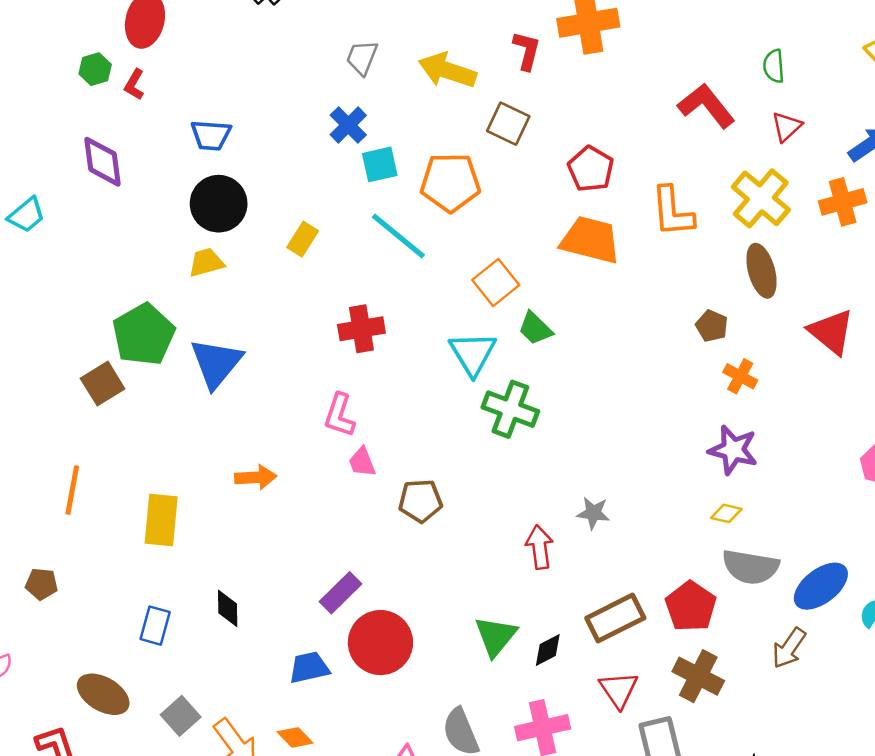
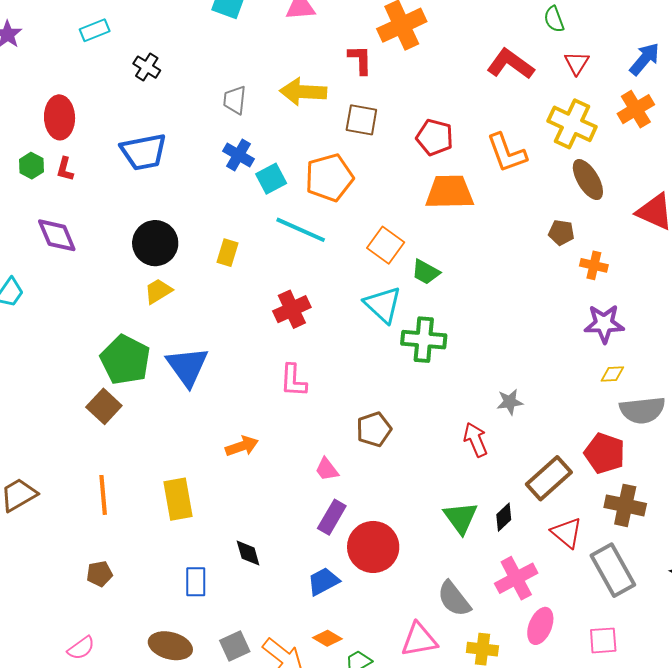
blue trapezoid: (211, 135) -> (144, 152), moved, size x1.4
pink trapezoid: (362, 462) -> (327, 469), moved
gray square: (181, 716) -> (235, 646), turned 32

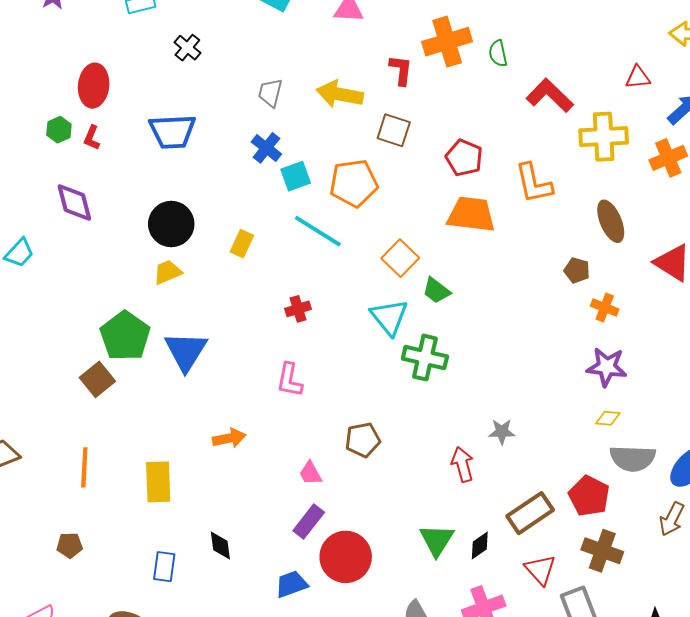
green semicircle: (554, 19) -> (498, 53), moved
red triangle: (577, 63) -> (638, 77), moved, turned 44
yellow cross: (572, 124) -> (604, 137), moved, turned -36
red cross: (292, 309) -> (298, 309), size x0.7

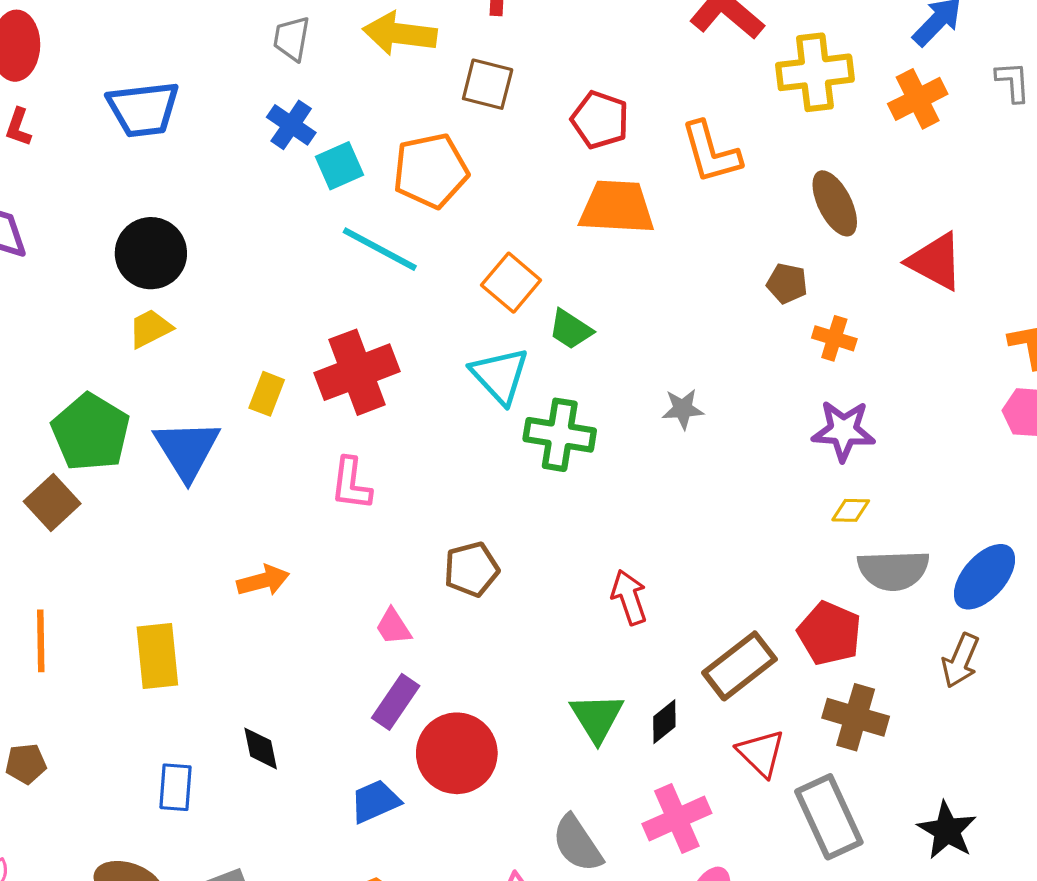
yellow rectangle: (242, 244) -> (267, 394), moved
red cross: (298, 309) -> (357, 372), size x2.0
gray star: (502, 432) -> (683, 409), moved

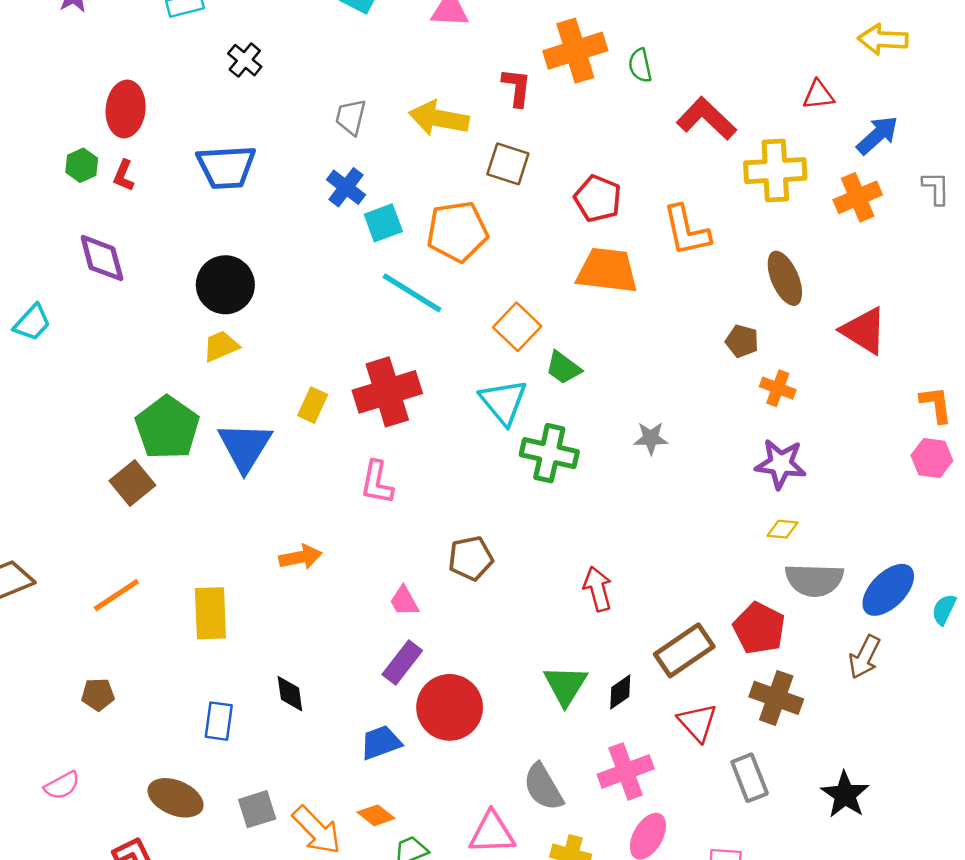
orange line: (41, 641) -> (116, 595), turned 54
gray rectangle: (829, 817) -> (750, 778), size x0.7

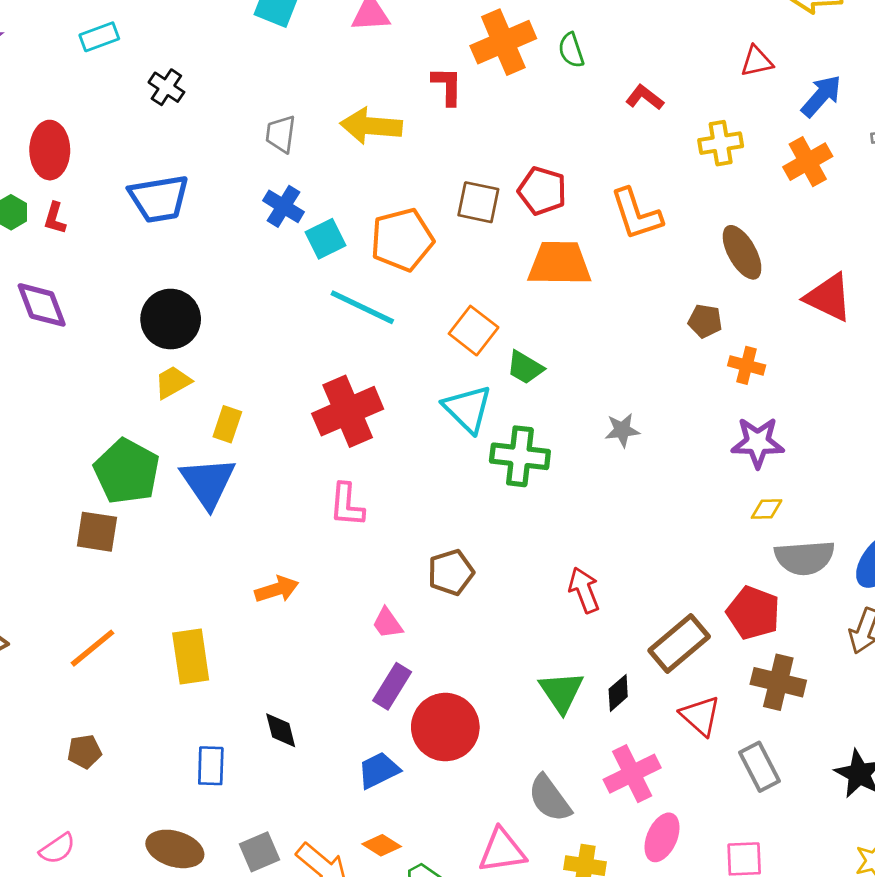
red L-shape: (706, 119) -> (645, 97), size x0.6
brown square: (508, 164) -> (478, 202), moved
yellow cross: (775, 171) -> (721, 143), size x0.7
yellow rectangle: (313, 405) -> (227, 424), moved
brown square: (132, 483) -> (97, 532), turned -36

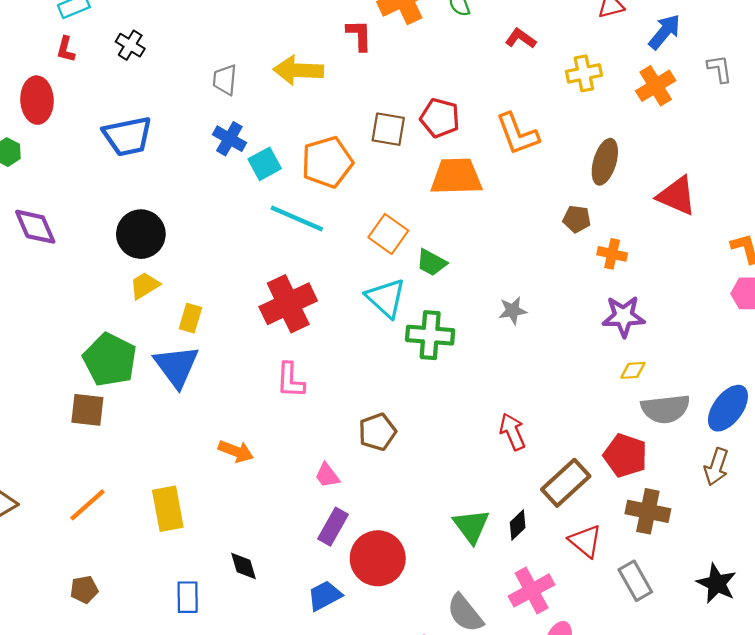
red L-shape: (55, 218) -> (66, 49), moved
brown ellipse: (742, 252) -> (605, 162), turned 48
orange arrow: (277, 589) -> (236, 451), turned 40
red arrow: (584, 590) -> (512, 432), moved

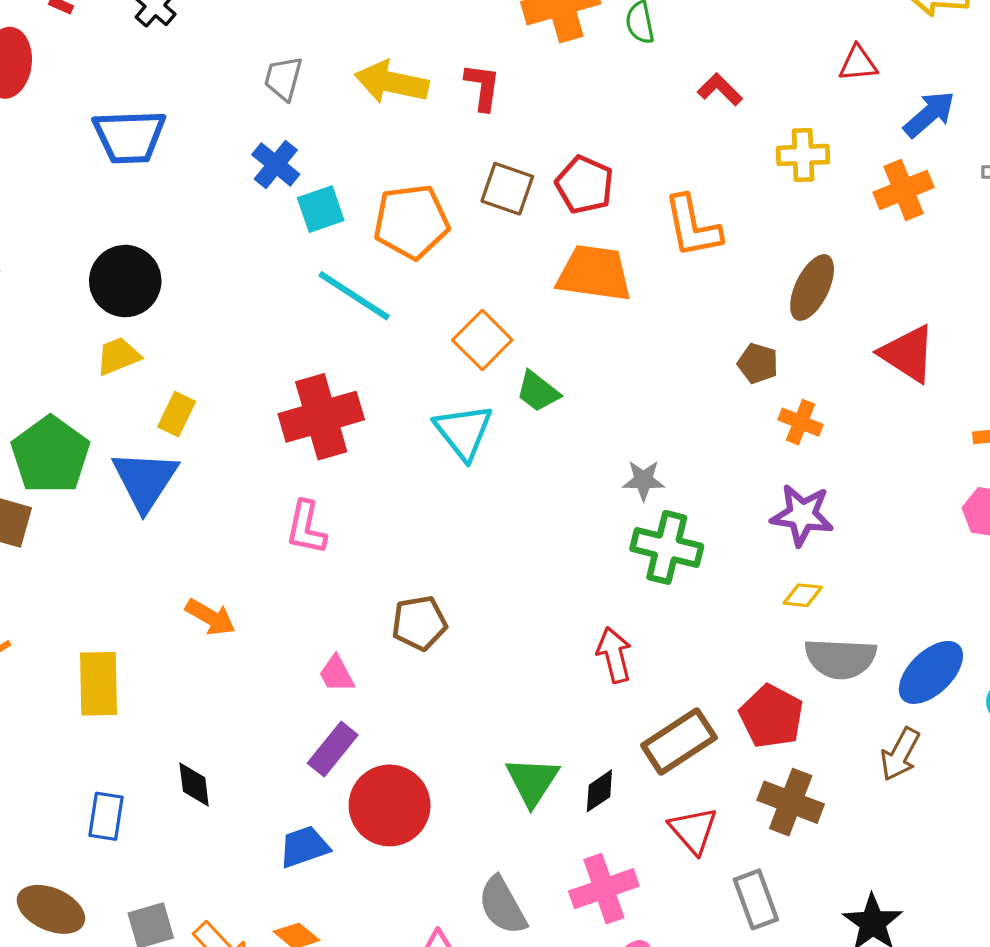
red L-shape: (359, 35) -> (483, 87), moved
green cross: (430, 335) -> (667, 547), moved

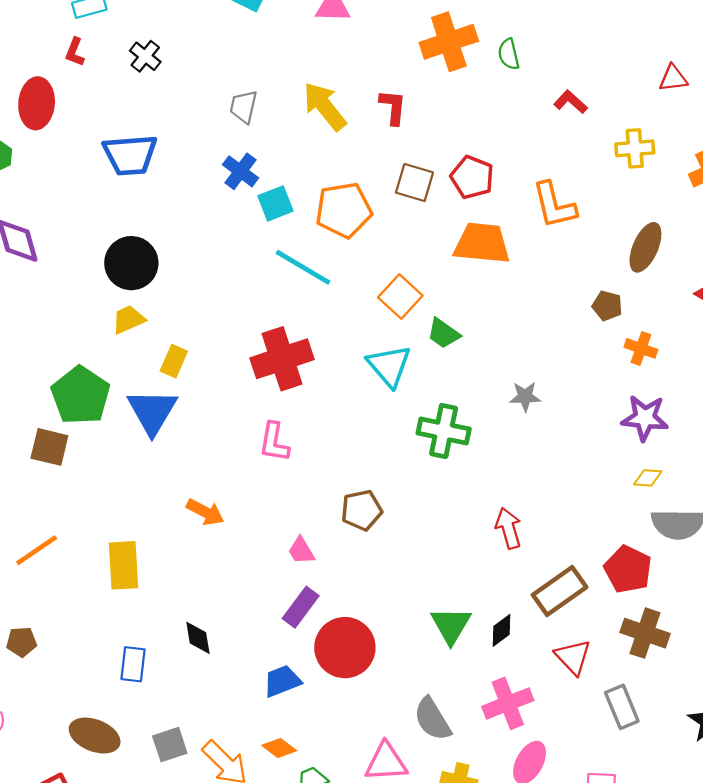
yellow arrow: (392, 82) -> (325, 106), turned 42
green cross: (667, 547) -> (444, 431), moved

